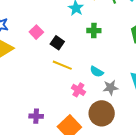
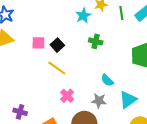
pink square: (36, 32) -> (38, 43), moved, turned 32
cyan semicircle: (97, 72) -> (107, 80), moved

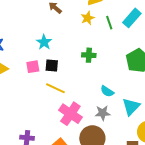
cyan star: (83, 16) -> (44, 42), moved
black square: (57, 45) -> (52, 65), turned -32
pink cross: (67, 96) -> (70, 114), size x1.6

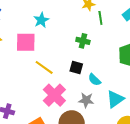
green line: (109, 23) -> (100, 18), moved
black square: (52, 65) -> (76, 67), moved
pink square: (33, 67) -> (26, 42), size x1.5

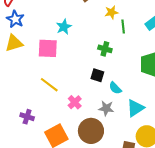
yellow line: (44, 67) -> (49, 85), moved
pink cross: (54, 95) -> (75, 102), size x0.6

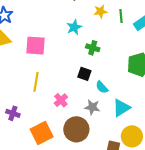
cyan star: (64, 27) -> (74, 27), moved
green line: (123, 27) -> (121, 16), moved
yellow line: (49, 85) -> (36, 82), turned 60

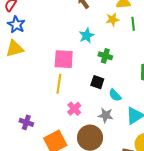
pink square: (36, 46) -> (64, 59), moved
yellow line: (36, 82) -> (59, 84), moved

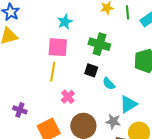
cyan star: (87, 36) -> (65, 22), moved
green cross: (105, 56) -> (99, 44), size x1.5
gray star: (106, 115) -> (113, 121), moved

